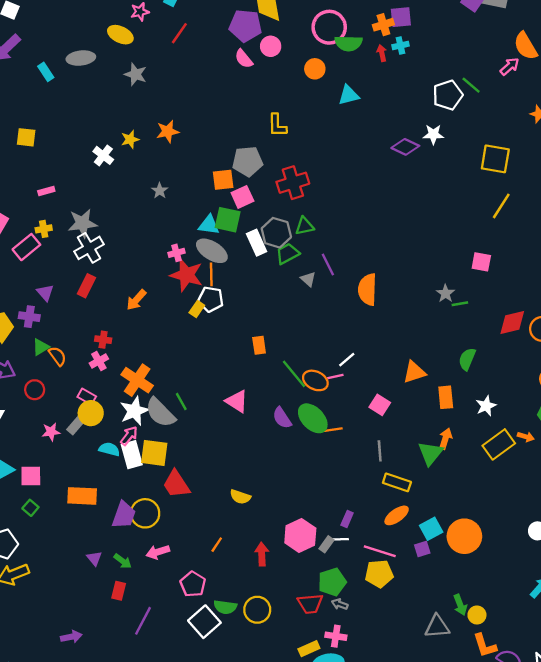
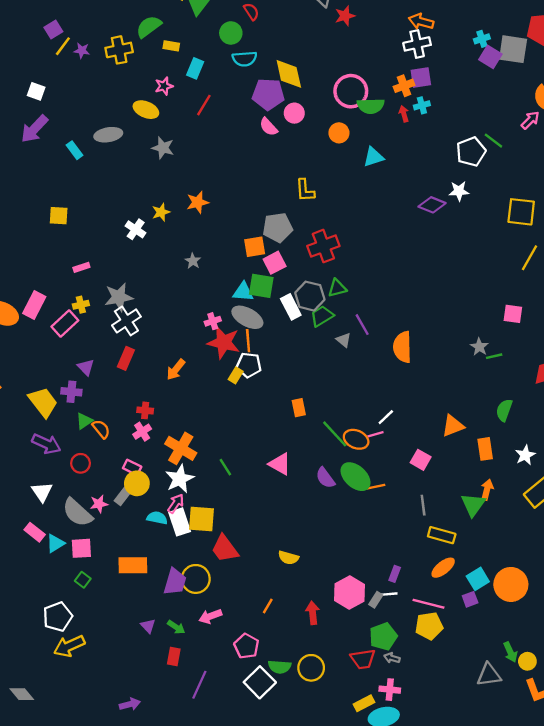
gray semicircle: (160, 413) -> (77, 512), moved

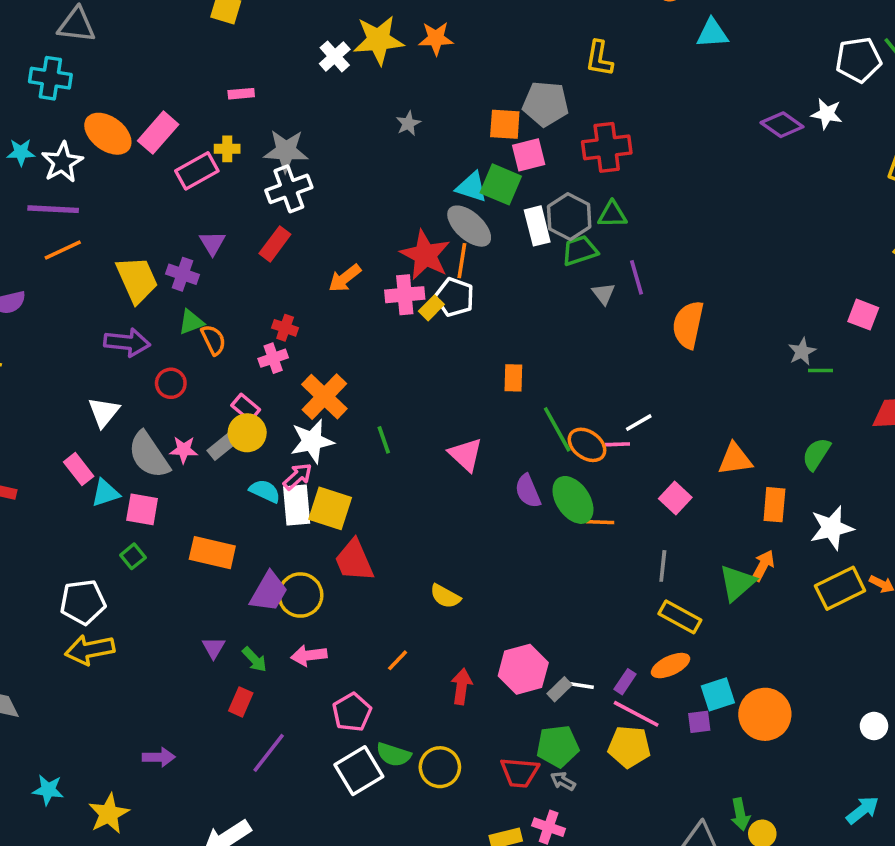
yellow star: (161, 212) -> (378, 40), size x1.8
pink cross: (213, 321) -> (405, 295), moved, size x1.5
purple arrow: (46, 444) -> (127, 342), turned -32
white star: (525, 455) -> (832, 528), size x1.4
purple rectangle: (395, 574) -> (625, 682), moved

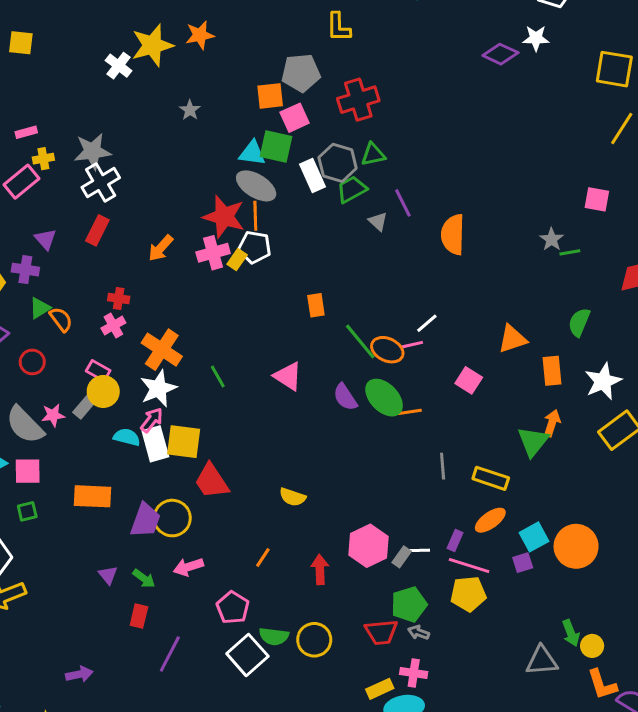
pink rectangle: (241, 94) -> (26, 132), moved
green square: (133, 556) -> (27, 511), turned 36
gray line: (663, 566) -> (443, 466), moved

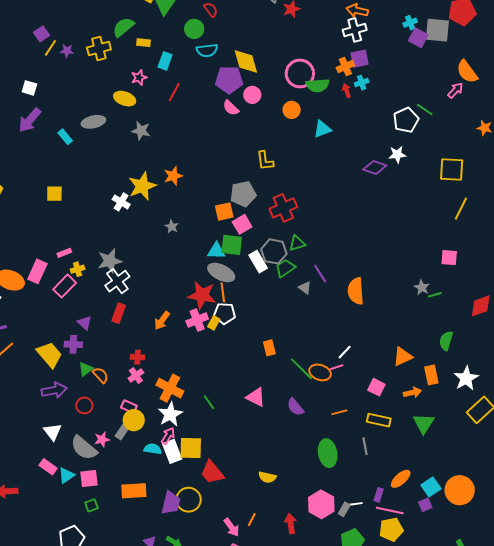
green ellipse: (384, 398) -> (328, 453), moved, turned 40
orange arrow: (552, 423) -> (412, 393), moved, turned 66
yellow rectangle: (491, 478) -> (379, 420), moved
pink arrow: (188, 567) -> (232, 527), moved, turned -102

